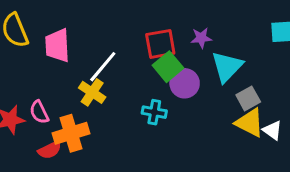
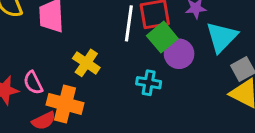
white line: (103, 67) -> (129, 23), moved, turned -32
orange cross: (71, 133) -> (65, 104), turned 32

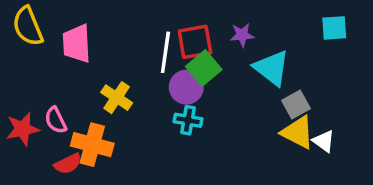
cyan triangle: (222, 37) -> (272, 68), turned -36
purple circle: (179, 54) -> (186, 87), moved

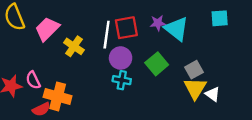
pink trapezoid: (77, 44) -> (47, 29), turned 48
green square: (204, 68) -> (157, 64), moved
cyan triangle: (272, 68) -> (176, 29), moved
yellow cross: (117, 98) -> (74, 46), moved
yellow triangle: (298, 132) -> (195, 88), turned 35

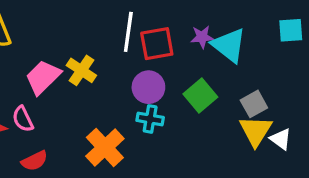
pink trapezoid: (47, 29) -> (43, 77), moved
white line: (107, 35) -> (128, 32), moved
orange cross: (58, 96) -> (105, 147), moved, turned 32

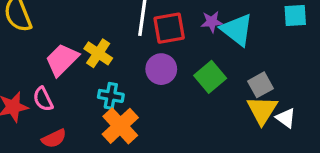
cyan cross: (150, 119) -> (111, 96), moved

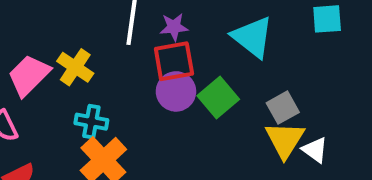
purple star: (212, 22) -> (174, 27), moved
red square: (169, 28) -> (174, 61), moved
purple circle: (161, 69) -> (176, 91), moved

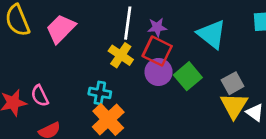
red square: (174, 61) -> (157, 51), turned 36
yellow cross: (75, 67) -> (121, 55), moved
pink trapezoid: (29, 75) -> (61, 29), moved

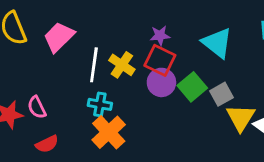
white line: (128, 23) -> (94, 65), moved
gray square: (233, 83) -> (222, 94), moved

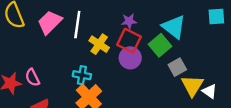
white line: (94, 65) -> (77, 25), moved
green square: (192, 87) -> (160, 45), moved

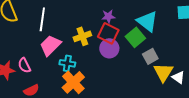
pink trapezoid: (50, 22) -> (50, 45), moved
white line: (77, 25) -> (42, 19), moved
yellow cross: (99, 44) -> (82, 36), turned 36

